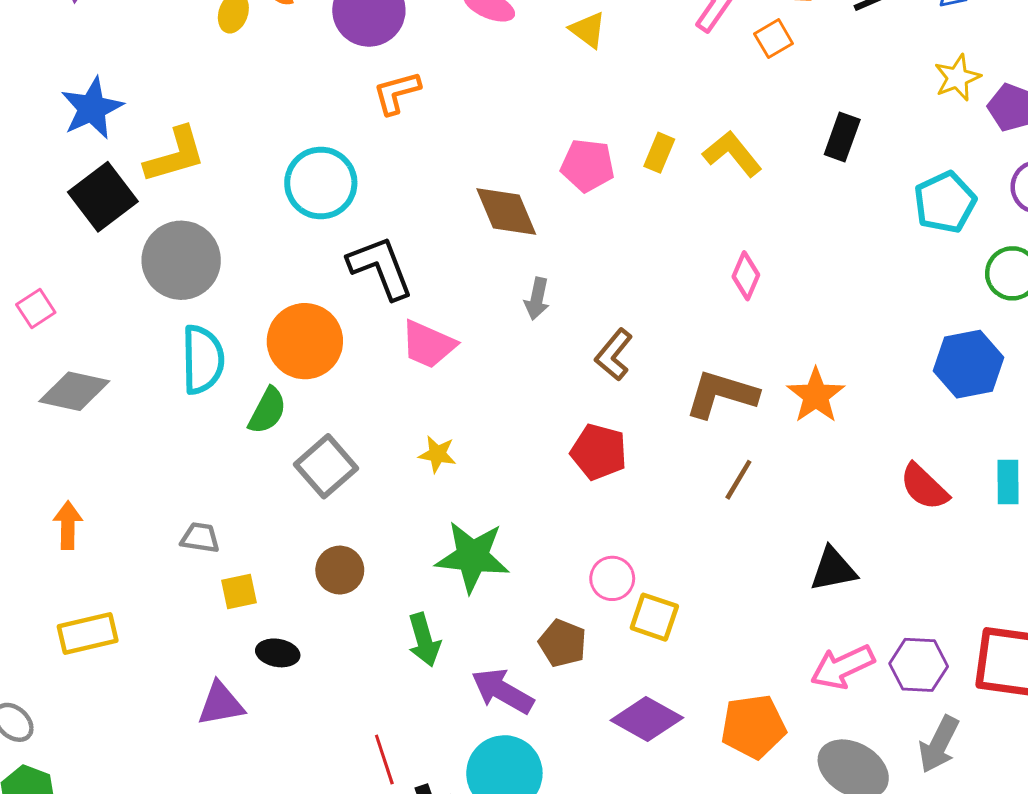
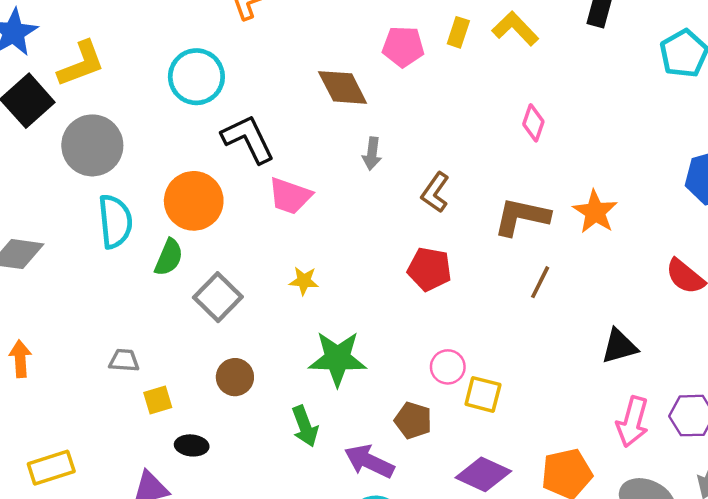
yellow rectangle: (88, 634) -> (51, 468), moved
pink arrow: (842, 667) -> (633, 422), turned -45

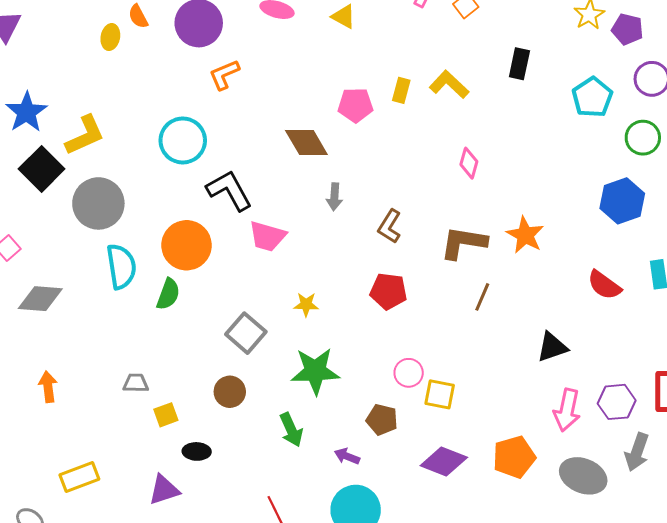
yellow star: (304, 281) -> (306, 304), moved
gray square: (218, 297) -> (246, 333), moved
purple arrow: (369, 461) -> (347, 456), size x0.6

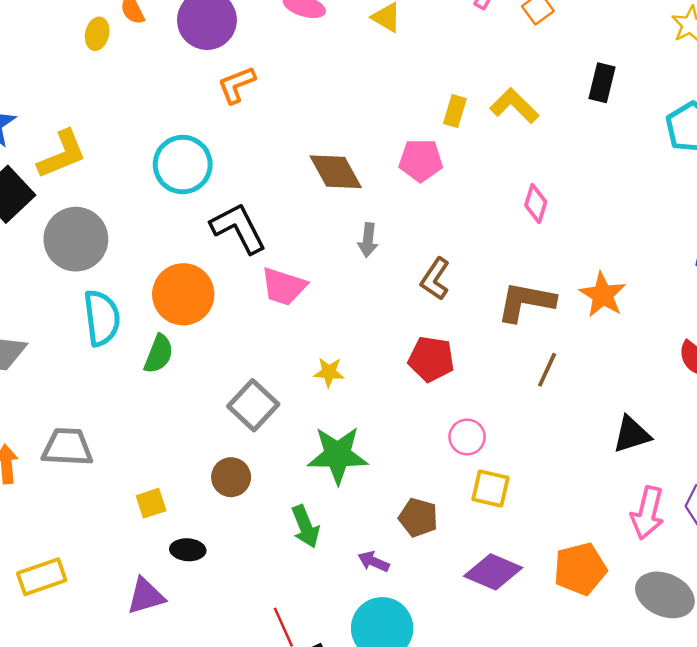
pink pentagon: (355, 105) -> (421, 160), moved
pink circle: (409, 373) -> (467, 437), moved
gray trapezoid: (136, 383) -> (67, 447), moved, size x1.6

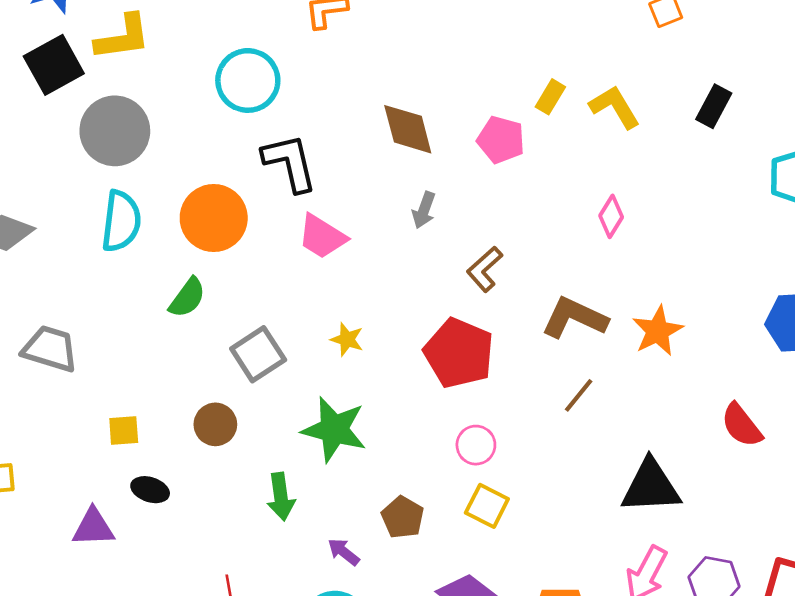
green semicircle: (159, 354) -> (187, 298), moved
red pentagon: (431, 359) -> (459, 353), size x1.4
black triangle: (632, 434) -> (651, 486), size x1.4

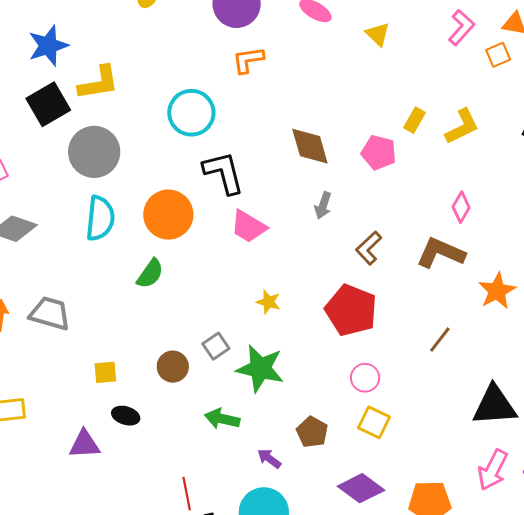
yellow L-shape: (615, 107) -> (462, 127), turned 96
brown L-shape: (574, 318) -> (441, 253), moved
gray square: (258, 354) -> (216, 346), moved, size x0.7
green arrow: (281, 497) -> (222, 419), turned 112

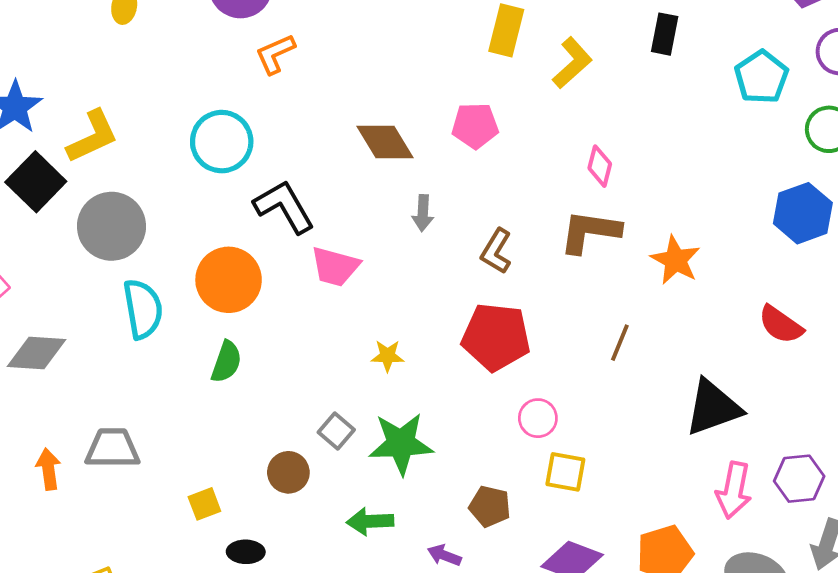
yellow rectangle: (414, 120) -> (506, 30), moved, size x1.5

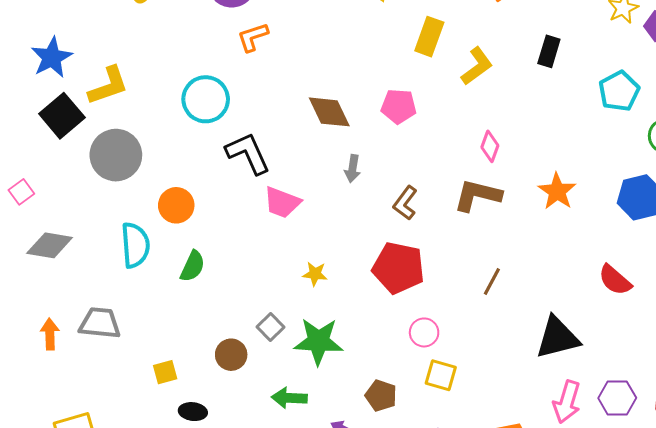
orange star: (675, 260) -> (557, 191), moved
orange circle: (229, 280) -> (176, 205), moved, size x0.7
cyan semicircle: (143, 309) -> (135, 245), moved

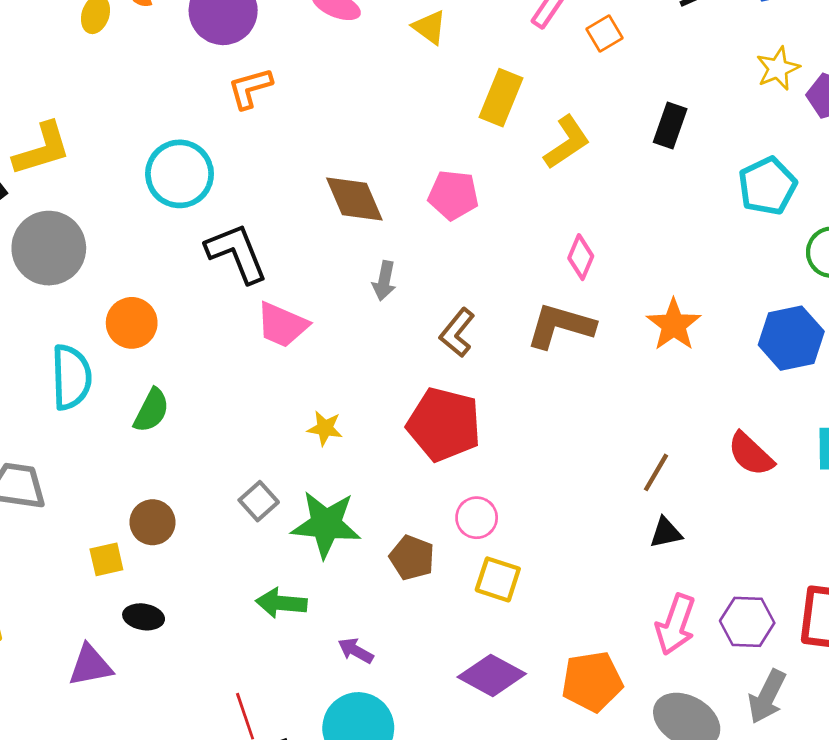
brown line: (492, 282) -> (656, 472), moved
black triangle: (557, 338) -> (666, 533), size x0.5
brown circle: (231, 355) -> (152, 522), moved
brown pentagon: (381, 396) -> (412, 558), moved

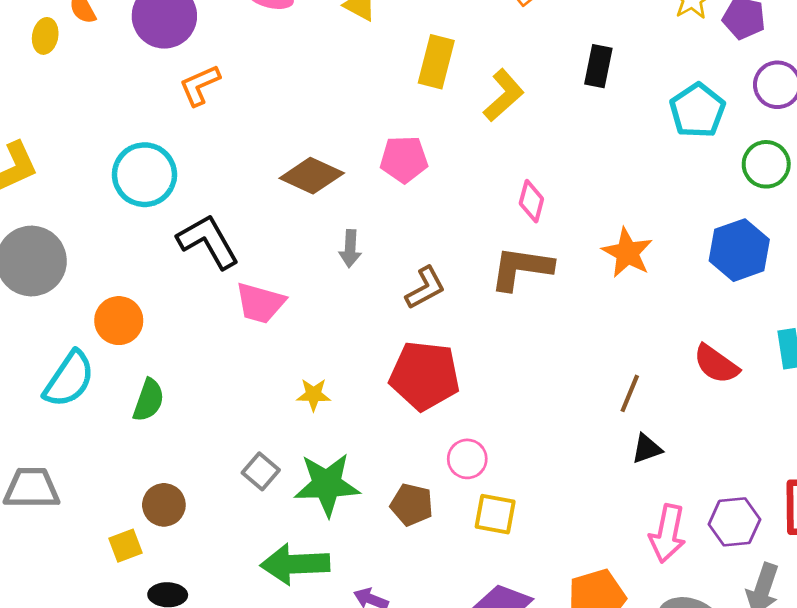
brown diamond: (354, 199) -> (312, 176), turned -34
brown L-shape: (457, 333) -> (425, 288), turned -150
cyan semicircle: (71, 377) -> (69, 379), turned 44
green arrow: (281, 603) -> (295, 564), size x1.4

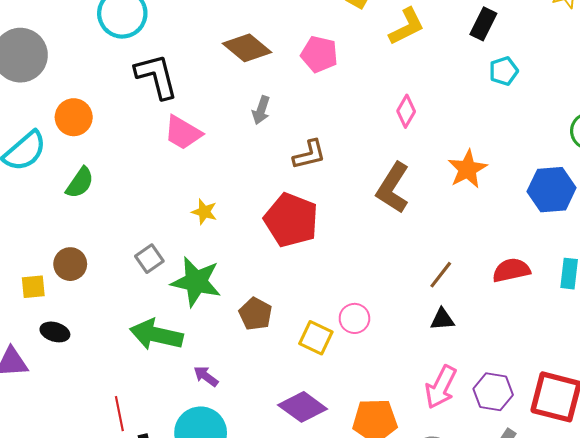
cyan pentagon: (697, 111) -> (504, 71), moved, size x0.7
brown L-shape: (521, 268) -> (393, 188), moved, turned -81
red semicircle: (716, 364) -> (511, 270), turned 117
pink circle: (467, 459) -> (354, 318), moved

